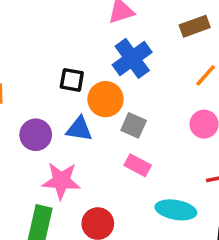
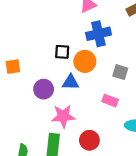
blue cross: (132, 58) -> (98, 34), turned 30
gray square: (134, 125) -> (120, 72), moved

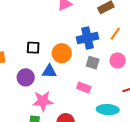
blue cross: (98, 34) -> (88, 38), moved
black square: (62, 52) -> (33, 48), moved

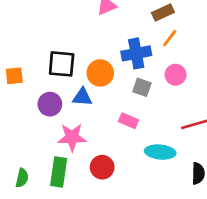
orange line: (115, 34) -> (170, 38), moved
black square: (33, 48) -> (62, 64), size x1.5
pink circle: (118, 60) -> (176, 75), moved

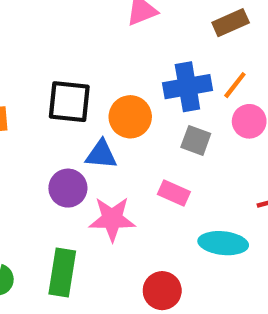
orange line: (170, 38) -> (235, 85), moved
purple circle: (50, 104) -> (68, 188), moved
pink star: (72, 137) -> (112, 219), moved
red circle: (102, 167) -> (162, 291), moved

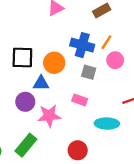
blue cross: (187, 87) -> (82, 45), turned 30
green rectangle: (62, 273) -> (26, 145), turned 35

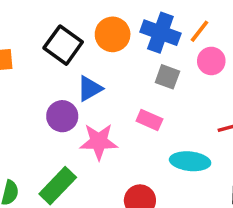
black square: (22, 58) -> (63, 45), turned 30
orange circle: (54, 63) -> (113, 34), moved
blue triangle: (41, 83) -> (90, 89), turned -35

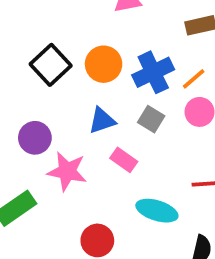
blue cross: (160, 33) -> (153, 72), turned 33
blue triangle: (90, 89) -> (102, 120), moved

